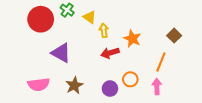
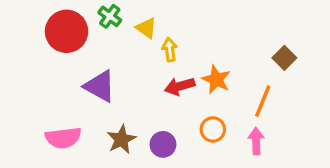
orange star: (132, 39) -> (216, 80), moved
purple circle: (110, 89) -> (163, 144), moved

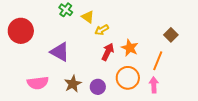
red circle: (67, 31) -> (21, 31), moved
yellow arrow: (170, 50) -> (102, 30), turned -112
red arrow: (180, 86) -> (108, 52), turned 132
orange circle: (213, 129) -> (128, 78), size x1.5

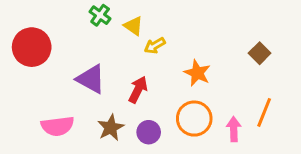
red arrow: (108, 52) -> (138, 90), moved
orange line: (158, 61) -> (264, 112), moved

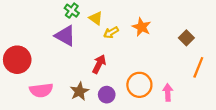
red circle: (32, 47) -> (17, 60), moved
orange star: (197, 73) -> (142, 27), moved
purple triangle: (91, 79) -> (65, 36), moved
orange line: (264, 112) -> (198, 67), moved

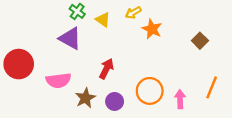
yellow arrow: (111, 32) -> (133, 13), moved
orange line: (198, 67) -> (212, 87), moved
pink semicircle: (41, 90) -> (58, 80), moved

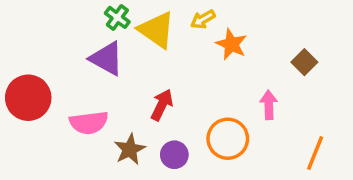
yellow triangle: (103, 20) -> (157, 30), size x1.6
orange line: (212, 87) -> (315, 153), moved
pink arrow: (180, 99) -> (269, 105), moved

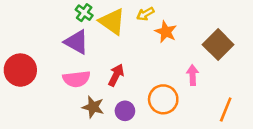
brown square: (304, 62) -> (218, 45), size x1.6
pink semicircle: (89, 123) -> (76, 79), moved
brown star: (130, 149) -> (93, 107), turned -30

